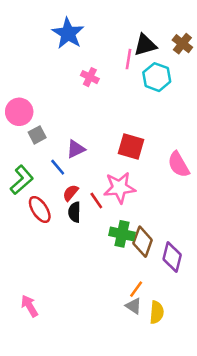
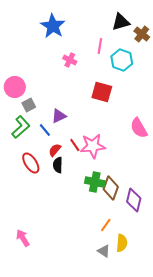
black triangle: (145, 45) -> (121, 22), moved
red square: (131, 147) -> (102, 92), moved
green L-shape: (22, 180) -> (21, 127), moved
red line: (96, 200) -> (75, 145), moved
gray triangle: (134, 306) -> (104, 251), moved

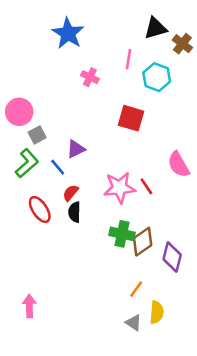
red line: (75, 145) -> (146, 186), moved
brown diamond: (111, 188) -> (143, 242), turned 35
pink arrow: (23, 238) -> (29, 306), turned 30

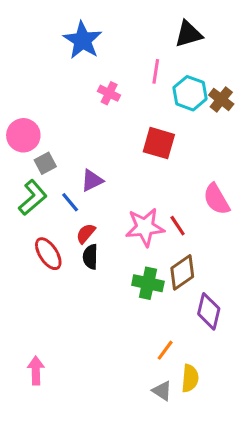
brown cross: (182, 44) -> (221, 99), moved
brown diamond: (143, 242) -> (182, 272), moved

